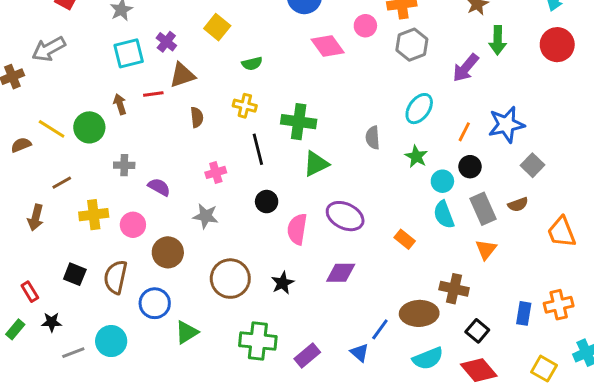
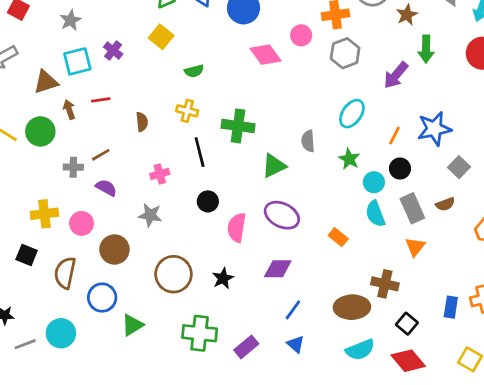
brown triangle: (182, 75) -> (46, 82), moved
green triangle: (316, 164) -> (274, 166), moved
brown line: (62, 183) -> (101, 155), moved
black square: (75, 274) -> (27, 255), moved
blue line: (380, 329) -> (293, 310), moved

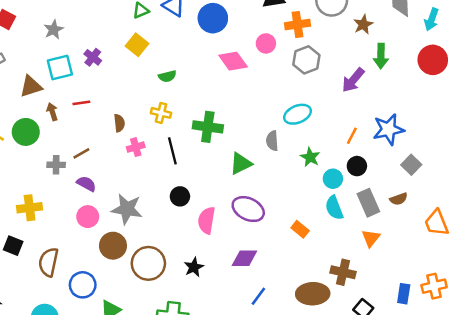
cyan ellipse: (352, 114) -> (298, 114), moved, turned 32
pink cross: (160, 174) -> (136, 147), moved
gray star: (150, 215) -> (127, 209), size x1.4
pink circle: (82, 223) -> (88, 217), moved
brown circle: (114, 249) -> (113, 246), moved

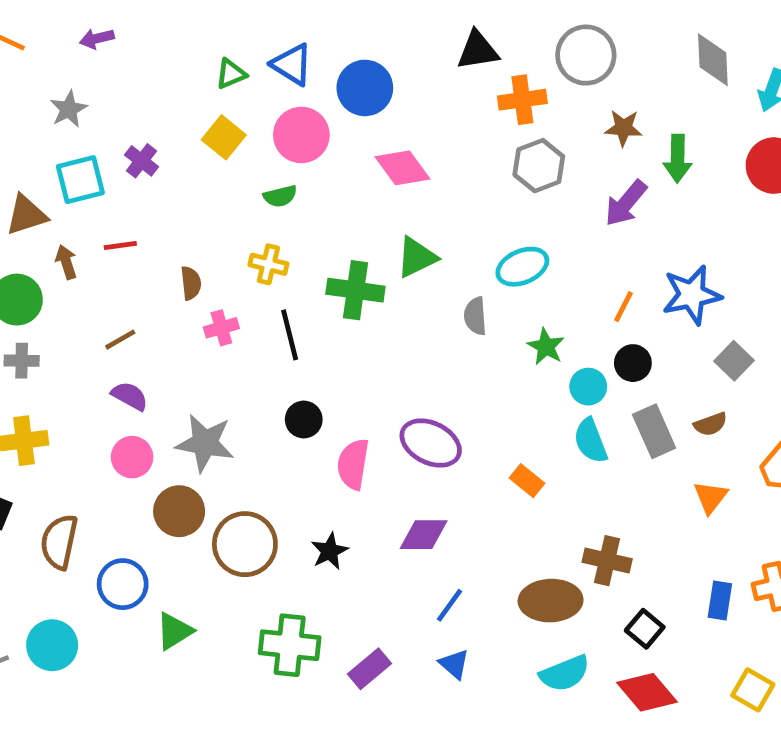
brown star: (363, 24) -> (623, 128), moved, turned 30
pink circle: (266, 43) -> (301, 135), moved, size x1.5
green triangle: (241, 164) -> (417, 257), moved
gray cross: (56, 165) -> (22, 361), moved
orange triangle: (371, 238) -> (710, 497), moved

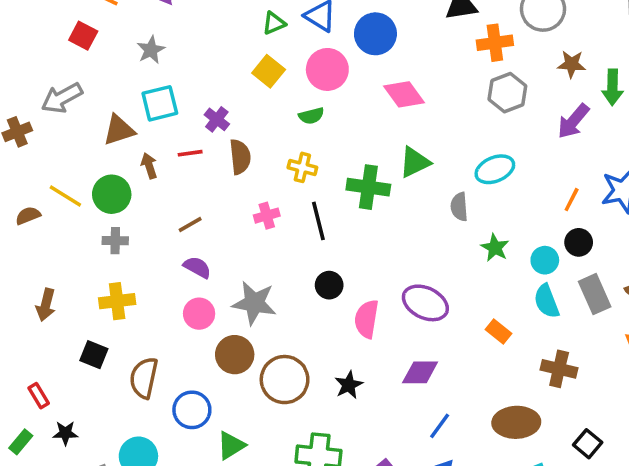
purple cross: (141, 161) -> (217, 119), moved
brown semicircle: (191, 283) -> (240, 157), moved, size x1.4
green star: (546, 347) -> (495, 248), moved
brown cross: (607, 561) -> (559, 369), moved

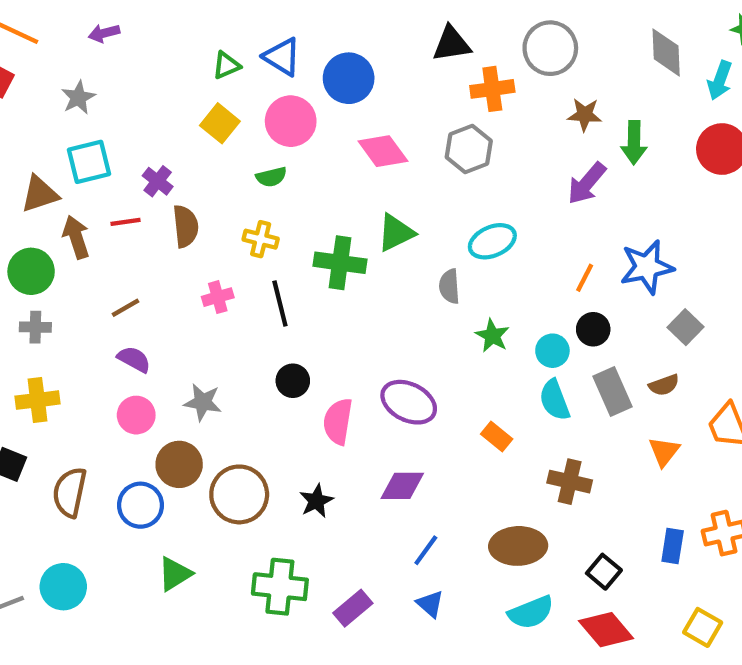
gray hexagon: (507, 93) -> (469, 149), moved
brown arrow: (149, 166) -> (76, 237), size x1.4
gray star: (254, 303) -> (203, 402), size x0.7
blue circle: (192, 410) -> (140, 505), moved

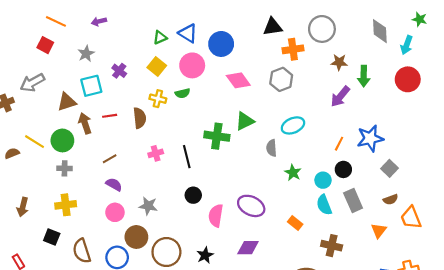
purple cross: (158, 181) -> (119, 71), moved
yellow cross: (261, 239) -> (158, 99), moved
brown semicircle: (664, 385) -> (391, 199), moved
brown semicircle: (70, 492) -> (82, 251), turned -30

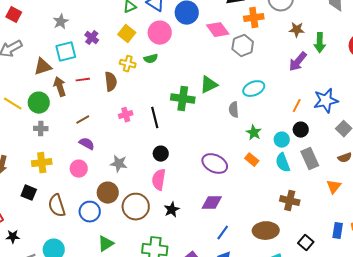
red square: (45, 45) -> (14, 15), moved
pink diamond: (238, 80) -> (218, 30), moved
pink circle: (115, 212) -> (79, 169), moved
pink semicircle: (216, 216) -> (159, 180), moved
orange rectangle: (295, 223) -> (252, 160), moved

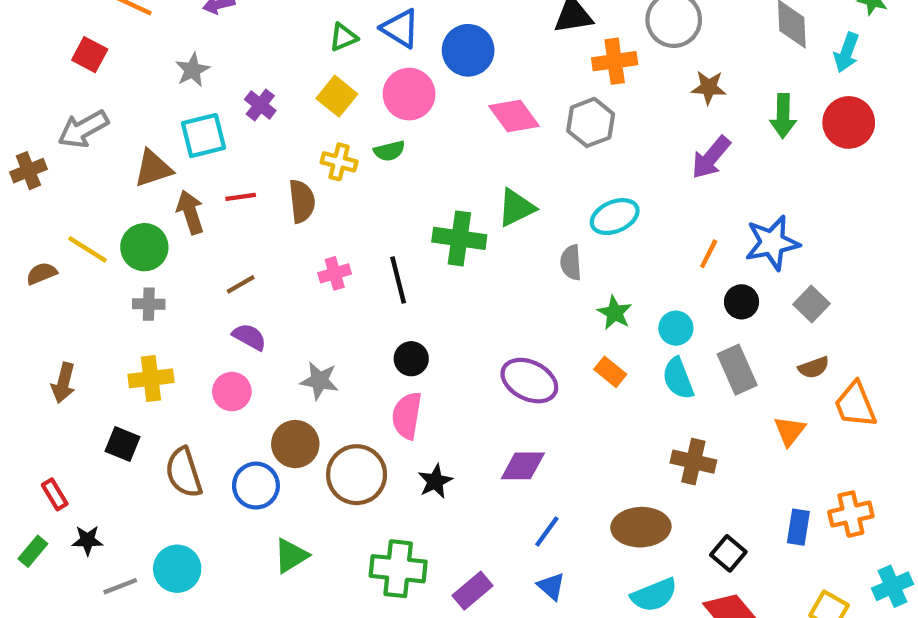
pink diamond: (218, 30) -> (514, 116), moved
green arrow: (320, 43) -> (783, 116), moved
black circle: (301, 130) -> (742, 302), moved

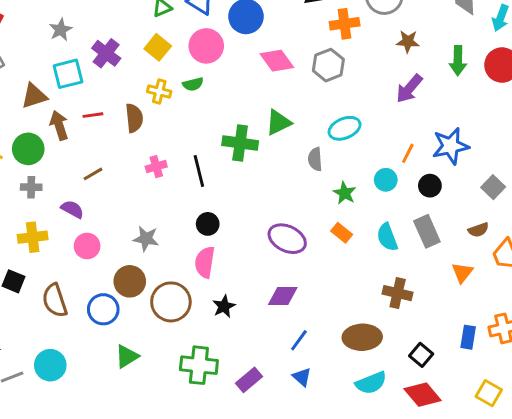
purple cross: (260, 105) -> (106, 53), size x1.4
gray square: (812, 304) -> (493, 187), moved
cyan circle: (676, 328) -> (386, 180), moved
purple semicircle: (249, 337) -> (72, 209), moved

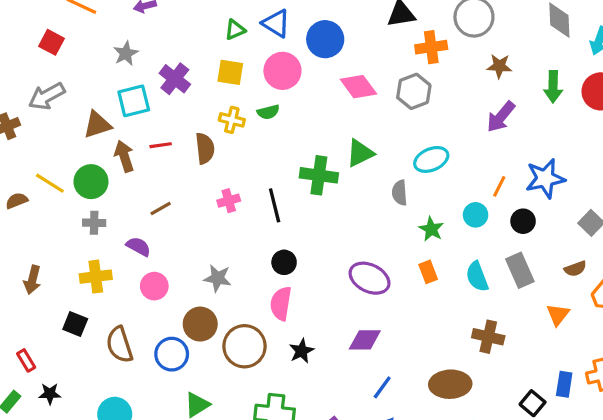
yellow square: (158, 47) -> (230, 72), turned -30
orange rectangle: (342, 233) -> (428, 272), turned 30
black square: (421, 355) -> (533, 403), moved

